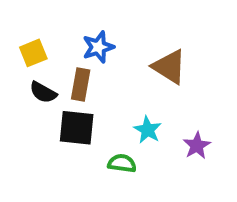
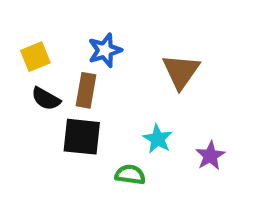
brown triangle: (169, 67) -> (181, 71), turned 33

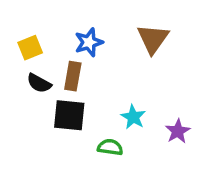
brown triangle: (181, 71) -> (153, 39), moved

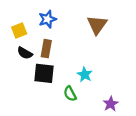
blue star: (89, 42) -> (47, 19), moved
purple star: (178, 131) -> (111, 104), moved
green semicircle: (110, 147) -> (70, 94), turned -126

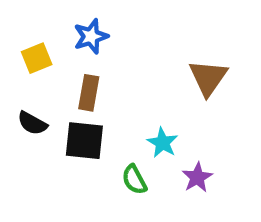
brown triangle: (97, 25) -> (208, 78), moved
black semicircle: (25, 53) -> (32, 123), moved
purple star: (111, 104) -> (197, 177), moved

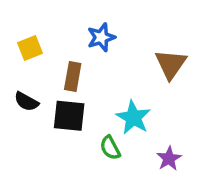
blue star: (91, 36) -> (101, 37), moved
cyan star: (163, 143) -> (133, 118), size x1.4
purple star: (197, 177) -> (169, 159), moved

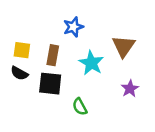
yellow square: (30, 48) -> (22, 50), moved, turned 30
cyan star: (133, 118) -> (91, 63), moved
purple star: (169, 159) -> (130, 89), moved

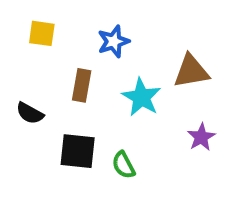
brown triangle: (124, 46) -> (191, 71), turned 45
yellow square: (22, 50) -> (42, 33), moved
black square: (50, 84) -> (78, 151), moved

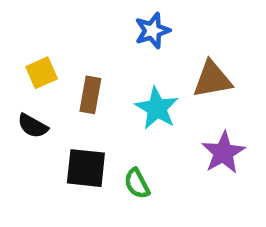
yellow square: (42, 33) -> (42, 73), moved, turned -32
blue star: (114, 41) -> (152, 31), moved
purple star: (201, 137) -> (223, 153), size x1.4

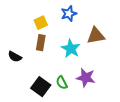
yellow square: (42, 73) -> (41, 23), moved
purple star: (223, 153) -> (86, 78), moved, turned -30
black square: (86, 168) -> (41, 87), moved, turned 30

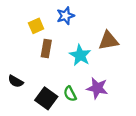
blue star: (69, 14) -> (65, 16), moved
yellow square: (41, 23) -> (36, 26), moved
black semicircle: (15, 57) -> (16, 81), moved

